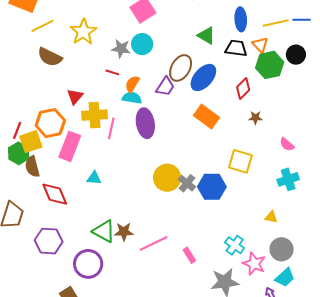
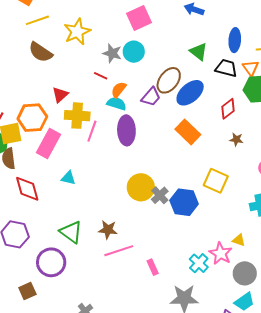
brown star: (124, 232) -> (108, 230), moved
pink star: (254, 264) -> (221, 253), moved

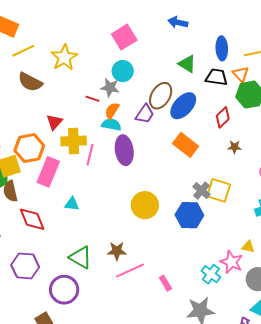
gray star: (112, 53) -> (110, 87), moved
gray cross: (160, 195) -> (202, 191), moved

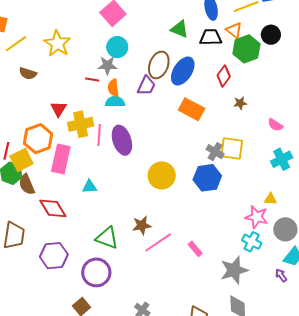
brown semicircle: (30, 82) -> (28, 73), size x0.7
orange semicircle: (112, 111) -> (113, 88), turned -30
purple ellipse: (124, 150) -> (122, 140), moved
cyan cross: (211, 274) -> (252, 242), moved

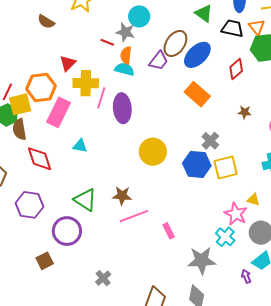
brown star: (240, 103) -> (245, 112), moved
yellow square: (232, 148) -> (226, 168), moved, turned -35

